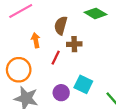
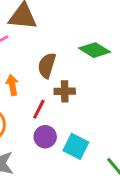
purple circle: (61, 93) -> (45, 137), moved

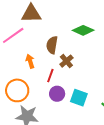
brown cross: (65, 91) -> (66, 61), turned -32

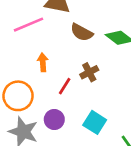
brown semicircle: (52, 45) -> (82, 32), moved, turned -84
purple circle: (57, 94) -> (54, 119), moved

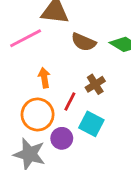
orange circle: (18, 96) -> (38, 115), moved
cyan square: (95, 122) -> (91, 124), moved

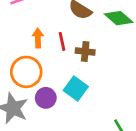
brown cross: (95, 84) -> (85, 52), turned 30
red line: (70, 101) -> (62, 41), moved, turned -48

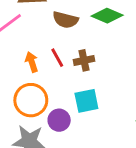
cyan square: (76, 89) -> (86, 101), turned -30

